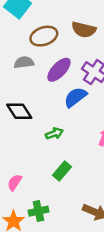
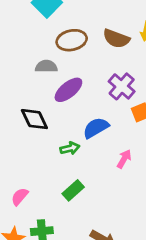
purple ellipse: (59, 70) -> (68, 90), moved
blue semicircle: (75, 97) -> (96, 128), moved

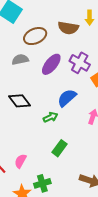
purple ellipse: (68, 90) -> (51, 64), moved

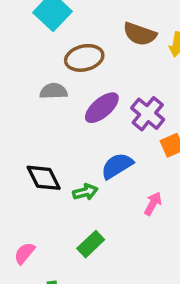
brown semicircle: (68, 28) -> (140, 34), moved
black diamond: (20, 101) -> (44, 178), moved

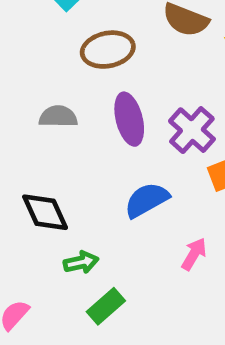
gray semicircle: (54, 91) -> (58, 117), moved
purple ellipse: (102, 108) -> (129, 119), turned -66
green arrow: (85, 192) -> (81, 262), moved

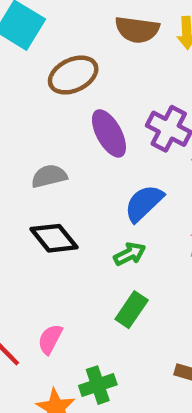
gray semicircle: (58, 117) -> (49, 176), moved
green arrow: (81, 262) -> (130, 254), moved

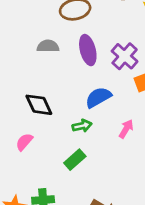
gray semicircle: (49, 176) -> (48, 46), moved
pink semicircle: (50, 339) -> (24, 142), moved

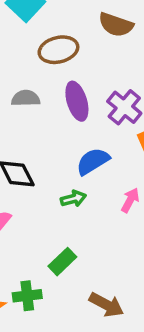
green rectangle: (75, 160) -> (62, 262), moved

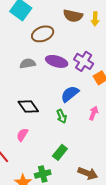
purple ellipse: (77, 101) -> (57, 61), turned -50
green arrow: (73, 199) -> (62, 116), turned 88

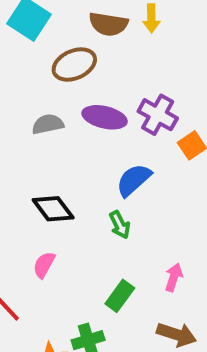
brown semicircle: (73, 16) -> (108, 24), moved
yellow arrow: (95, 19) -> (151, 18), moved
pink arrow: (94, 113) -> (174, 277), moved

